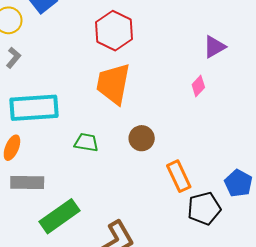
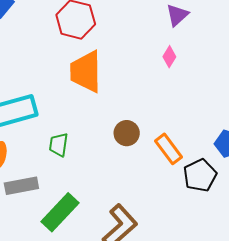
brown circle: (142, 138) -> (127, 133), moved
green trapezoid: (86, 142) -> (59, 145), moved, turned -80

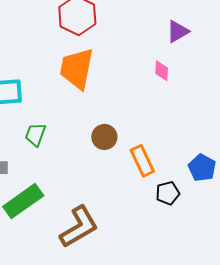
pink diamond: (169, 57) -> (162, 71), turned -40
black pentagon: (200, 175) -> (168, 193), size x0.7

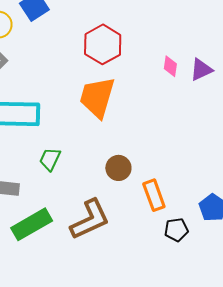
pink diamond: (162, 71) -> (170, 66), moved
brown L-shape: (79, 227) -> (90, 219), moved

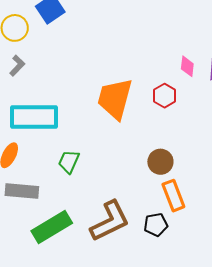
red hexagon: (103, 44) -> (165, 96), moved, size x0.6
brown circle: (118, 168) -> (160, 162), moved
black pentagon: (176, 230) -> (156, 225), moved

